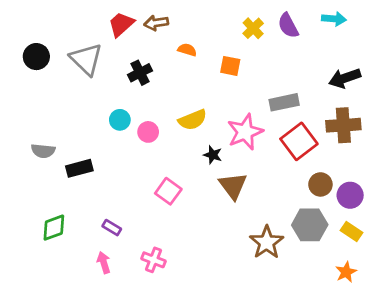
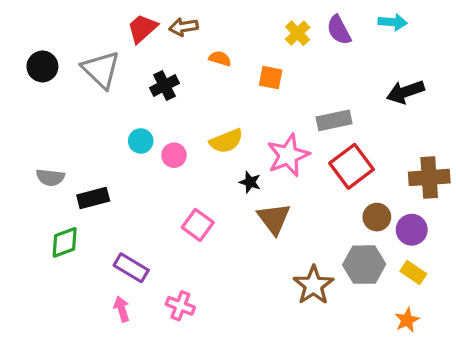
brown cross: (343, 125) -> (429, 177), moved
green diamond: (54, 228) -> (65, 242), moved
purple rectangle: (112, 228) -> (131, 268), size x1.5

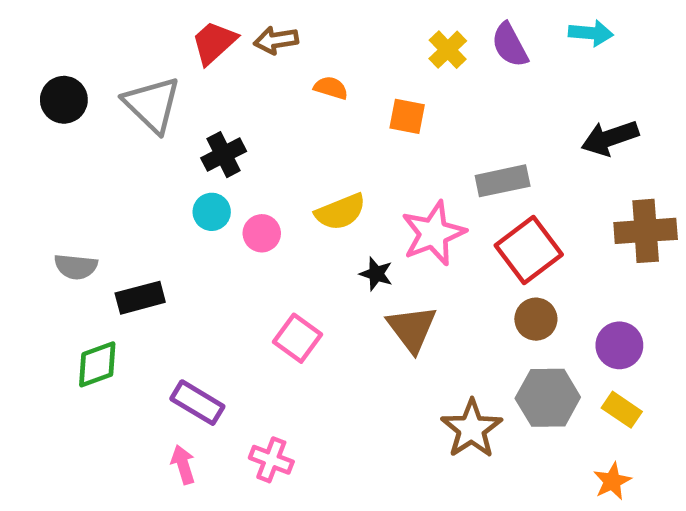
black cross: (164, 85) -> (224, 155), moved
brown cross: (429, 177) -> (646, 231), moved
brown circle: (377, 217) -> (536, 319), moved

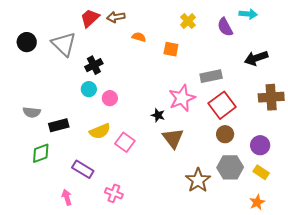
purple semicircle: (510, 45) -> (225, 27), moved
yellow semicircle: (340, 212) -> (100, 131), moved
pink arrow: (183, 465) -> (67, 197), moved

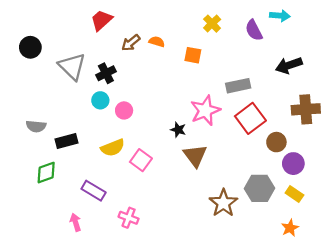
brown arrow: (116, 17) -> (131, 43), moved, turned -30
gray triangle: (64, 44) -> (72, 66), moved
brown circle: (225, 134) -> (276, 142), moved

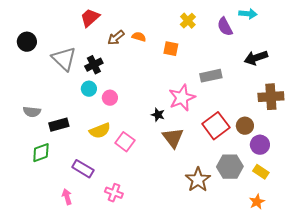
red square: (250, 118) -> (216, 126), moved

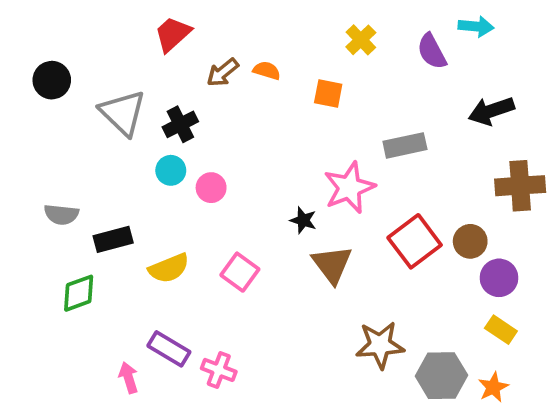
yellow semicircle: (100, 131) -> (169, 268), moved
gray hexagon: (230, 167) -> (441, 376), moved
purple rectangle: (83, 169) -> (169, 349), moved
brown star: (198, 180) -> (380, 345), turned 30

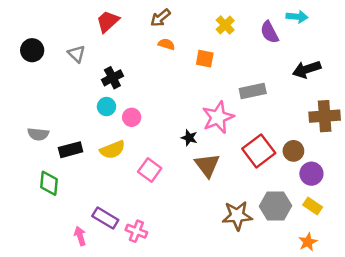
brown arrow: (223, 72) -> (160, 18), moved
gray triangle: (123, 113) -> (77, 54), moved, size x0.6
yellow semicircle: (169, 268) -> (112, 150), moved
green diamond: (79, 293) -> (49, 183), turned -65
gray hexagon: (441, 376) -> (275, 206), moved

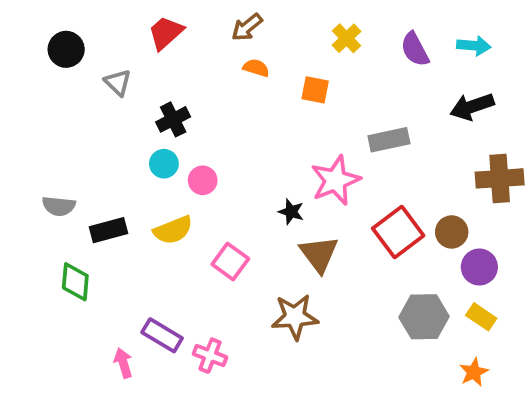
cyan arrow: (297, 17) -> (474, 46), moved
black circle: (32, 50) -> (66, 49), moved
brown star: (237, 216) -> (295, 317), moved

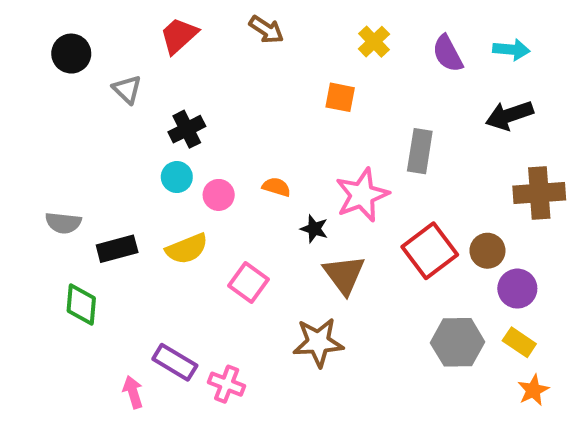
brown arrow: (247, 27) -> (266, 30), turned -108
orange semicircle: (256, 68) -> (276, 187), moved
gray rectangle: (389, 140) -> (420, 151), turned -69
orange star: (474, 372) -> (533, 390), moved

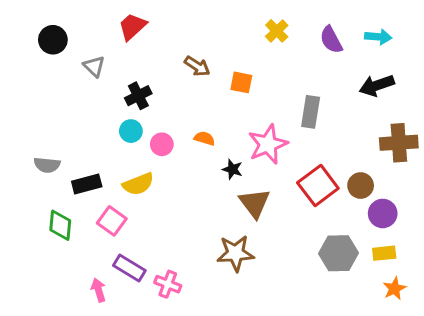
brown arrow: (266, 30) -> (197, 66), moved
orange square: (340, 97) -> (241, 82), moved
pink square: (249, 283) -> (112, 221), moved
yellow rectangle: (519, 342) -> (384, 253), turned -40

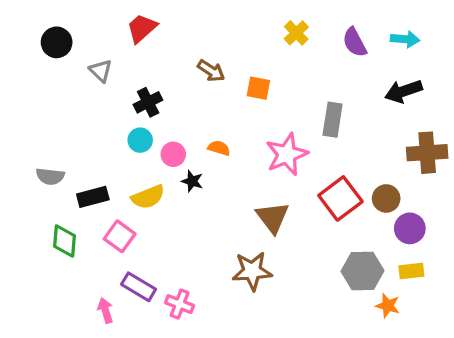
black star: (232, 169) -> (192, 181), moved
orange star: (394, 289) -> (388, 306), moved, turned -30

